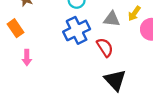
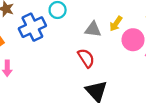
blue cross: (77, 30) -> (32, 27), moved

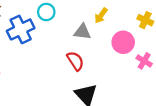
yellow arrow: (116, 24) -> (101, 15), moved

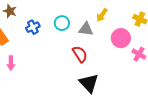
cyan circle: (46, 12) -> (62, 23), moved
blue cross: (21, 29) -> (33, 27), size x0.6

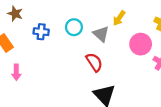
blue cross: (33, 27) -> (41, 32), turned 32
gray triangle: (86, 29) -> (101, 34), turned 35

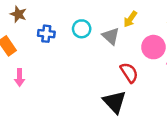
red semicircle: (94, 62) -> (129, 73), moved

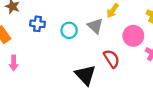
cyan circle: (82, 29) -> (69, 30), moved
black triangle: (114, 102) -> (85, 75), moved

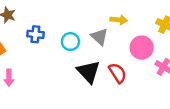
yellow arrow: (113, 11) -> (119, 20), turned -120
black triangle: (85, 75) -> (89, 72), moved

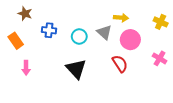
pink circle: (142, 48) -> (130, 40), moved
black triangle: (89, 72) -> (76, 69), moved

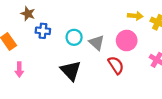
brown star: (25, 14) -> (28, 14), moved
yellow arrow: (121, 18) -> (135, 16), moved
gray triangle: (104, 32) -> (97, 43), moved

